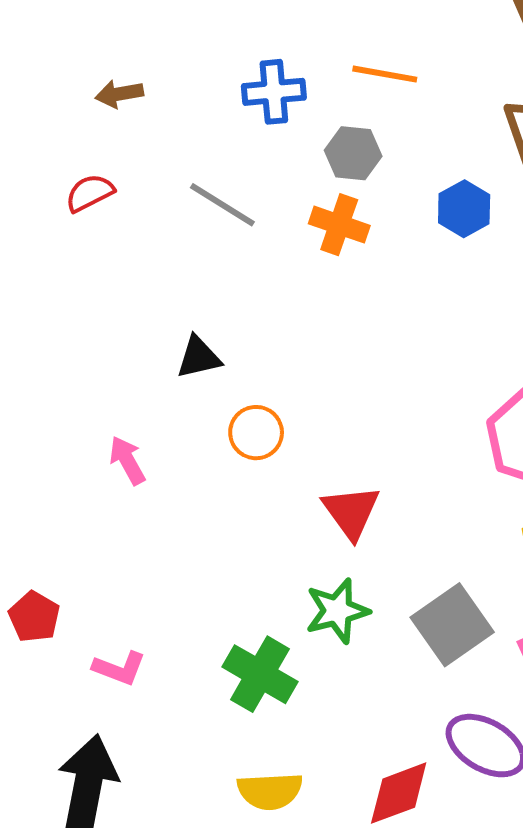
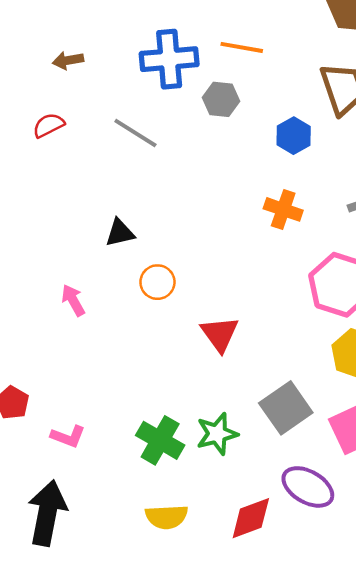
blue cross: (274, 92) -> (169, 59), size x1.4
orange cross: (339, 225) -> (283, 209), moved
green star: (337, 611) -> (217, 434), moved

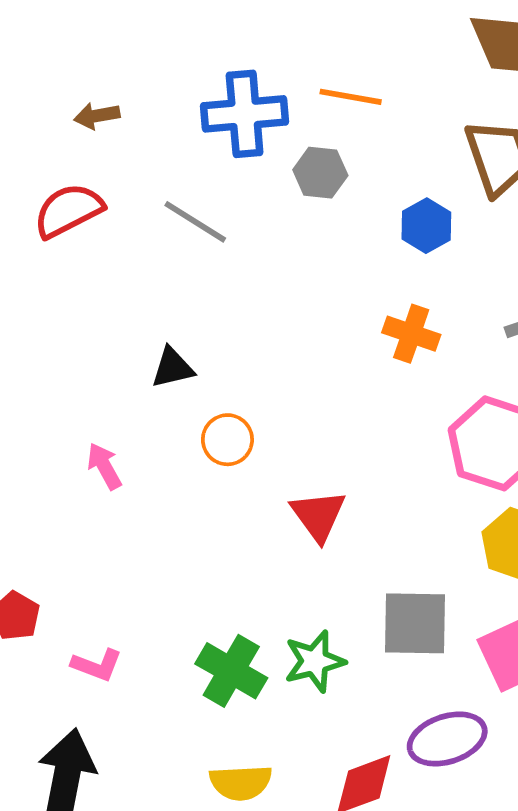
red semicircle: (49, 125) -> (68, 210), size x1.5
gray square: (286, 408) -> (415, 623), turned 36
purple ellipse: (308, 487) -> (447, 739), turned -48

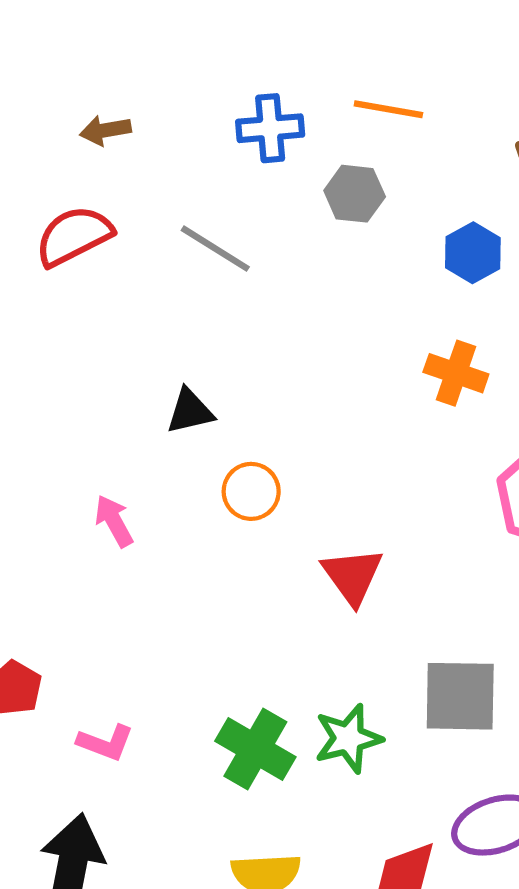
blue cross: (245, 114) -> (270, 128), size x0.7

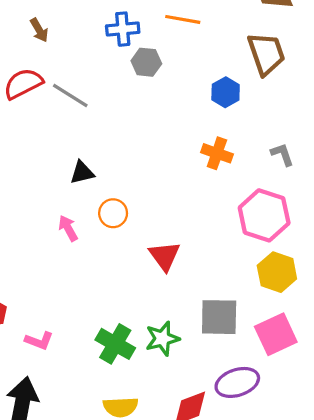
brown arrow: (105, 130) -> (39, 30), turned -110
gray hexagon: (355, 194) -> (146, 62), moved
gray line: (215, 249) -> (70, 95), moved
pink arrow: (114, 521) -> (68, 228), moved

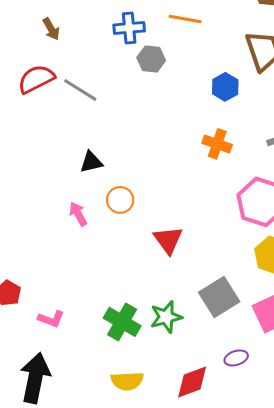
gray square: (219, 317) -> (219, 297), turned -33
purple ellipse: (237, 382) -> (236, 358), size x0.6

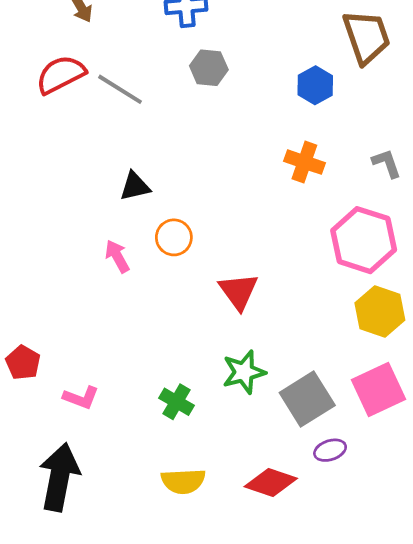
gray hexagon: (151, 59) -> (209, 68), moved
gray square: (219, 297) -> (307, 399), moved
green star: (166, 317) -> (244, 372), moved
green cross: (122, 322) -> (177, 402), size x0.7
red diamond: (192, 382) -> (271, 483), turned 39

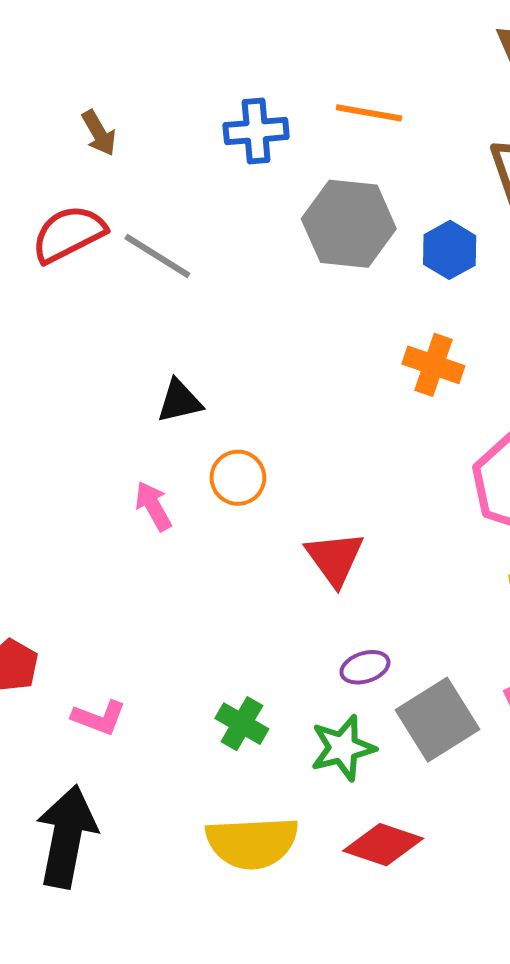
gray hexagon: (209, 68) -> (349, 224), moved, size x1.6
green star: (244, 372) -> (343, 748), moved
purple ellipse: (330, 450) -> (365, 667), moved
yellow semicircle: (183, 481) -> (252, 843), size x1.4

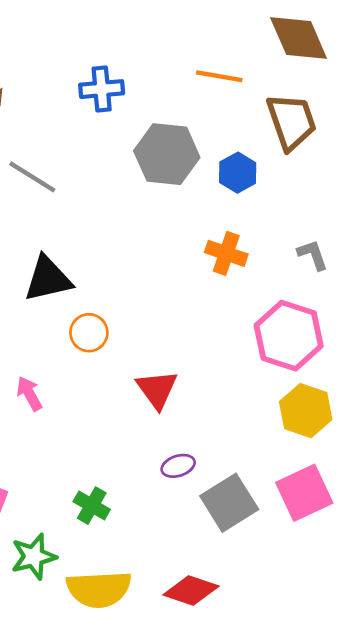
orange line: (369, 113) -> (219, 76), moved
black triangle: (179, 401) -> (48, 279), size x1.5
pink arrow: (153, 506) -> (29, 394), moved
green star: (343, 748) -> (34, 557), moved

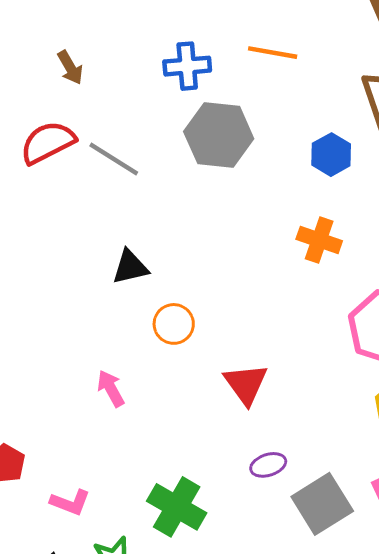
orange line: (219, 76) -> (273, 53), moved
gray hexagon: (167, 154) -> (219, 135), moved
black triangle: (48, 279) -> (130, 267), size x0.7
green cross: (92, 506) -> (177, 507), size x1.5

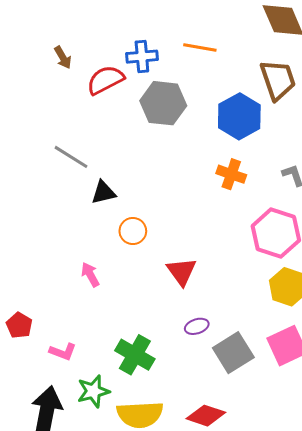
red semicircle: (48, 143) -> (105, 80), moved
blue hexagon: (331, 155) -> (239, 116), size x1.6
gray line: (114, 159) -> (71, 157), moved

